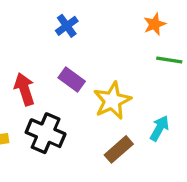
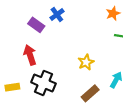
purple rectangle: (72, 79) -> (36, 25), moved
yellow star: (112, 101) -> (86, 62), size x0.7

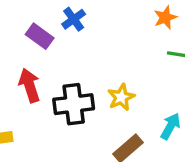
black cross: (43, 83) -> (74, 104), moved, turned -30

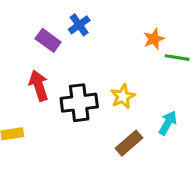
orange star: (165, 17) -> (154, 39), moved

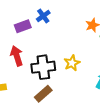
purple rectangle: (48, 40) -> (23, 26), turned -56
brown rectangle: (129, 143) -> (43, 94), moved

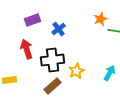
blue cross: (43, 16) -> (59, 29), moved
yellow star: (72, 63) -> (77, 71), moved

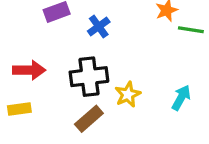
red arrow: (27, 49) -> (29, 70), moved, turned 108

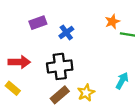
yellow star: (128, 94) -> (86, 93), moved
yellow rectangle: (19, 109) -> (13, 88), turned 48

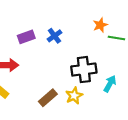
purple rectangle: (38, 23) -> (26, 37), moved
black cross: (60, 66) -> (84, 70), moved

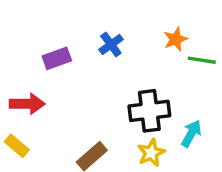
blue cross: (54, 36) -> (111, 44), moved
yellow star: (74, 96) -> (151, 153), moved

